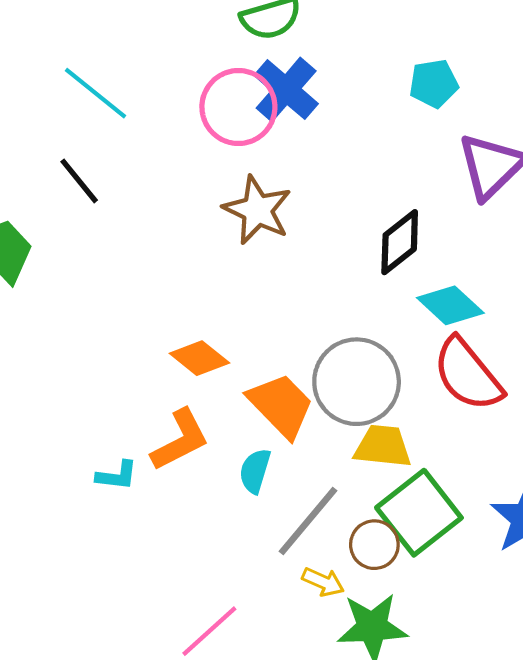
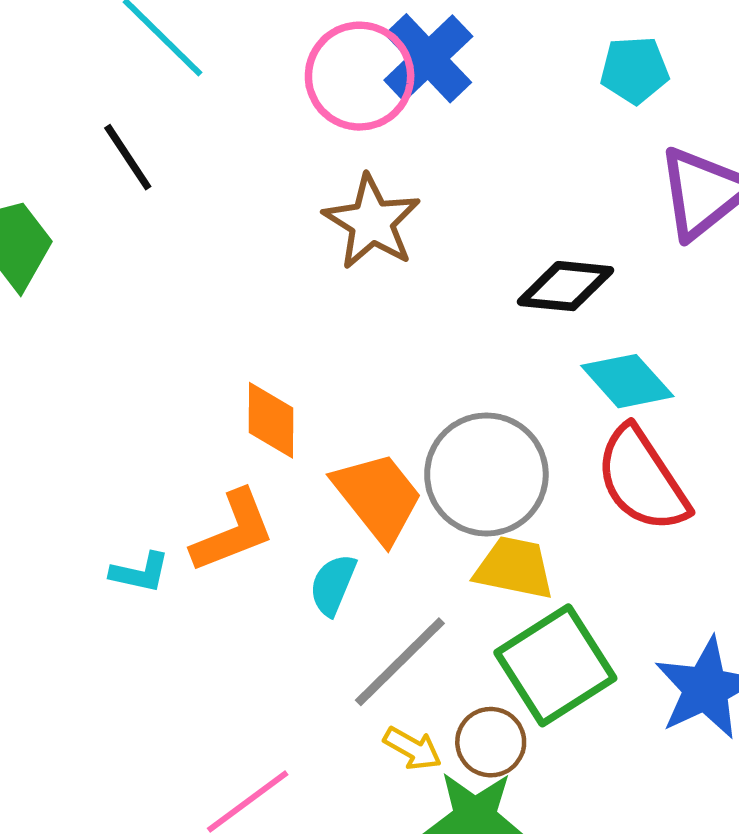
black diamond: (400, 242) -> (565, 286), turned 38
orange diamond: (199, 358) -> (271, 420), turned 46
brown circle: (374, 545) -> (491, 742), moved

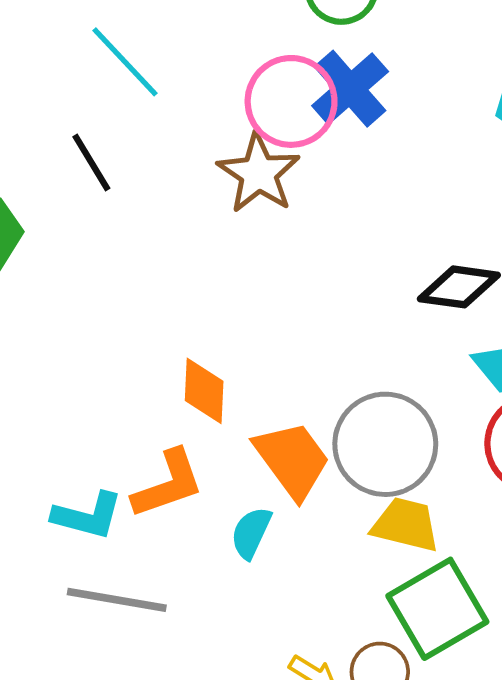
brown star: (372, 222) -> (259, 173), moved
cyan L-shape: (140, 572) -> (88, 516), size x1.4
gray line: (400, 662) -> (117, 600), moved, turned 52

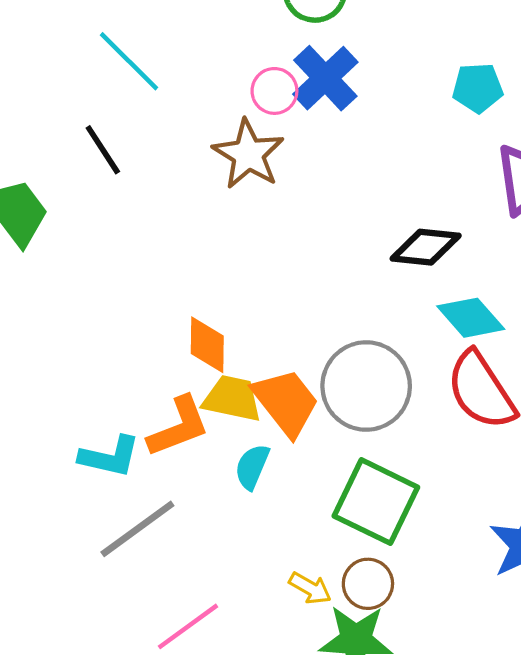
pink circle: (291, 101) -> (274, 91), size x0.6
yellow trapezoid: (406, 525) -> (232, 399), moved
gray line: (117, 600) -> (137, 529), turned -44
green square: (437, 609) -> (376, 502), moved, turned -32

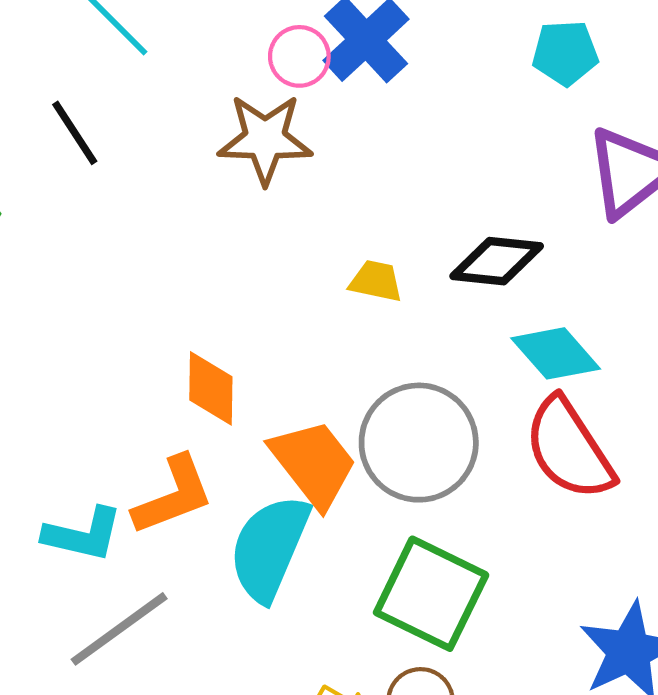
brown star: (248, 154) -> (265, 139), turned -30
yellow trapezoid: (232, 399) -> (376, 281), moved, size x0.7
cyan semicircle: (252, 467) -> (269, 548), size x1.8

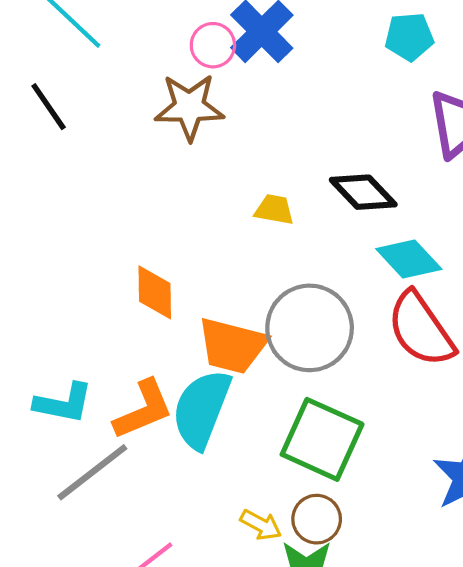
black diamond: (497, 261) -> (363, 192), turned 42
orange trapezoid: (314, 463) -> (232, 346), turned 144
orange L-shape: (173, 495) -> (143, 410), moved

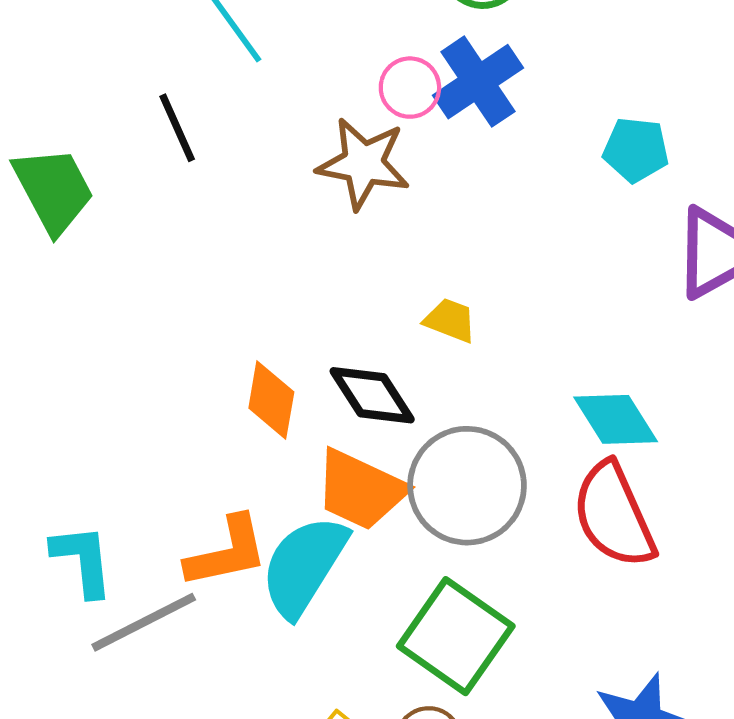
cyan pentagon: (409, 37) -> (636, 150), moved
black diamond: (363, 192) -> (372, 395), moved
cyan L-shape: (63, 403) -> (83, 560), moved, turned -118

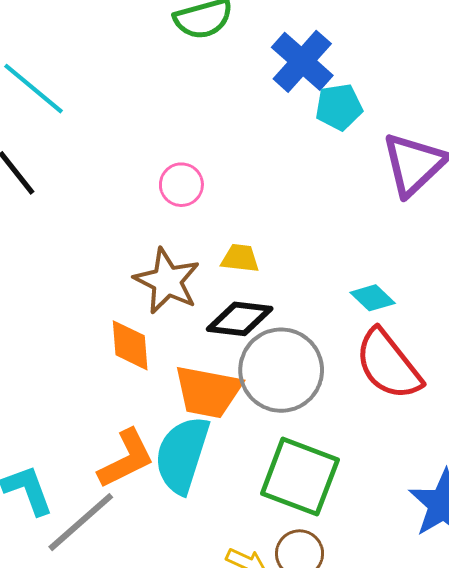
blue cross: (478, 82) -> (302, 61), moved
pink circle: (410, 88) -> (181, 185), moved
brown star: (363, 163) -> (167, 281), moved, turned 30
black diamond: (372, 395) -> (240, 319), moved, turned -36
cyan diamond: (616, 419) -> (373, 298), size x0.7

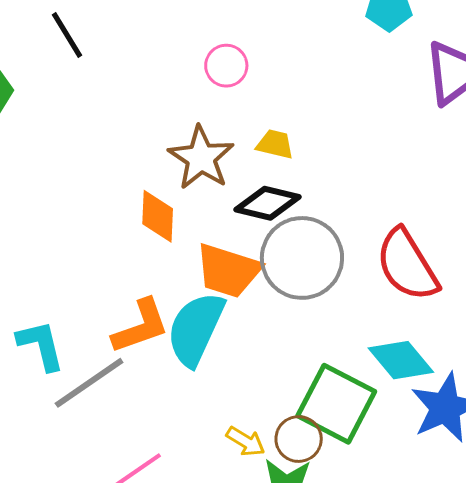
cyan diamond: (373, 298) -> (401, 360), moved, size x1.5
green square: (300, 477) -> (336, 404), moved

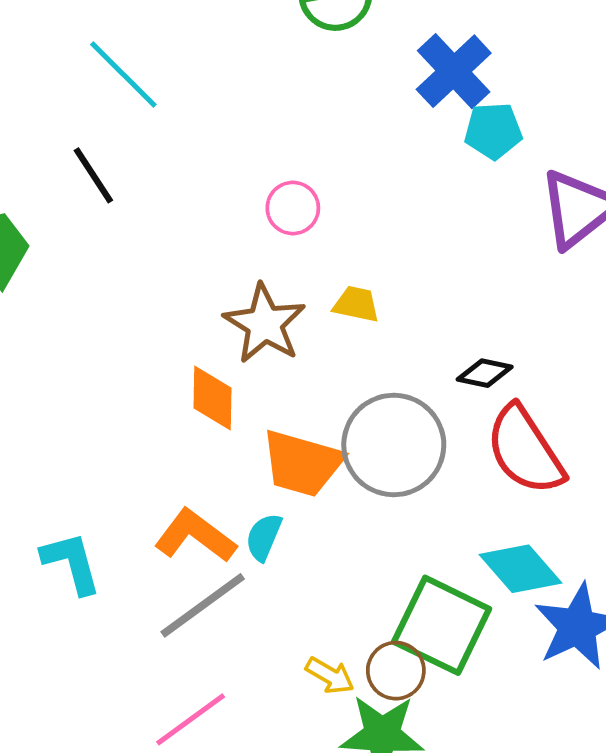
black diamond: (268, 203) -> (485, 373), moved, size x0.7
orange L-shape: (141, 326) -> (195, 536), turned -122
cyan semicircle: (196, 329) -> (264, 537), size x0.5
gray line: (89, 383) -> (203, 605), moved

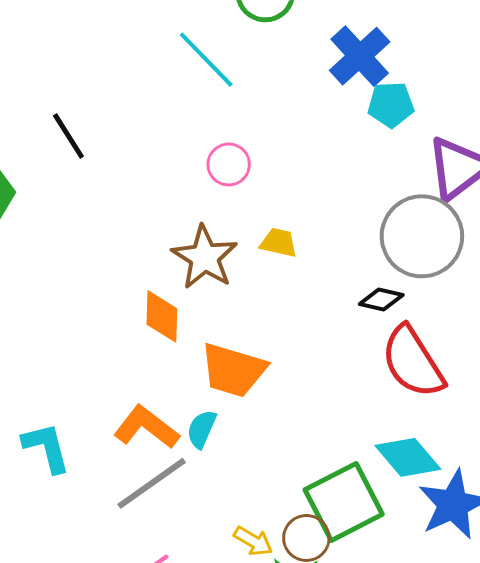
cyan line: (123, 75) -> (206, 60), moved
gray circle: (394, 445) -> (422, 236), moved
green square: (442, 625) -> (344, 502), turned 36

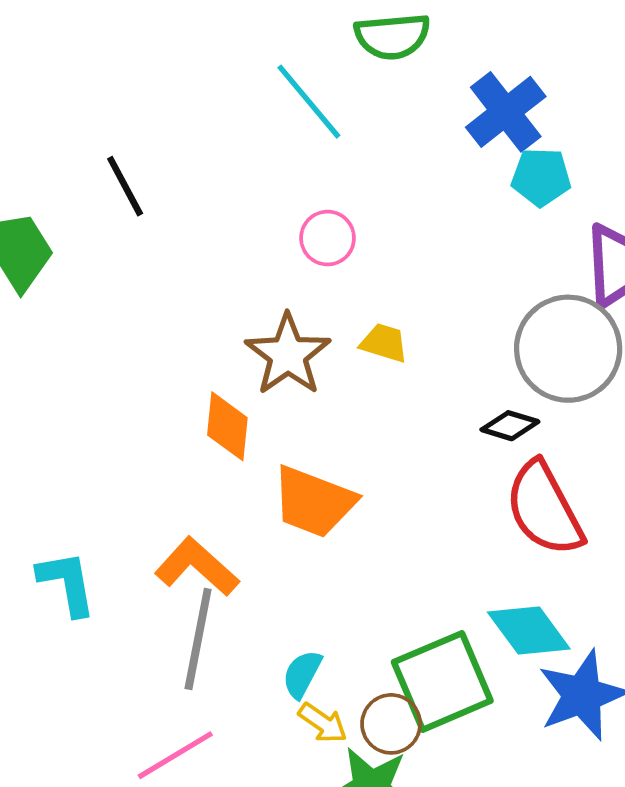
cyan semicircle: (202, 429) -> (302, 674), moved
gray line: (152, 483) -> (198, 639), turned -48

